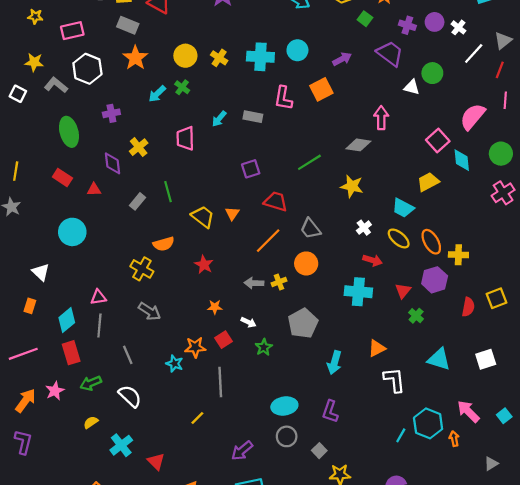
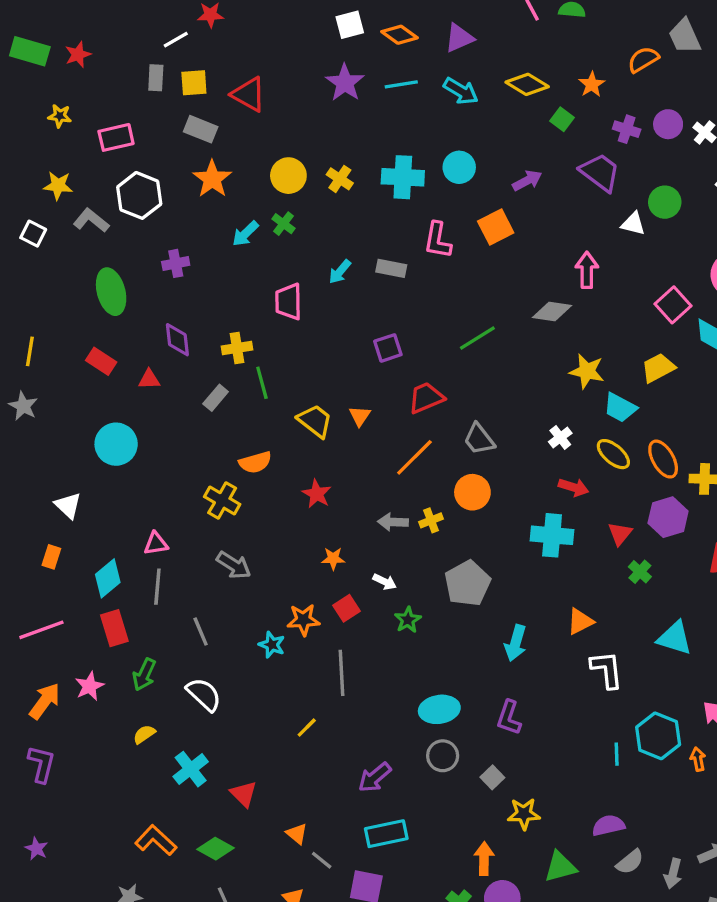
yellow cross: (139, 147) -> (237, 348), moved, turned 30
yellow star: (352, 186) -> (587, 371), moved
red trapezoid: (276, 201) -> (426, 398), turned -40
green arrow: (91, 383) -> (144, 675), turned -42
cyan line: (401, 435) -> (617, 754), turned -32

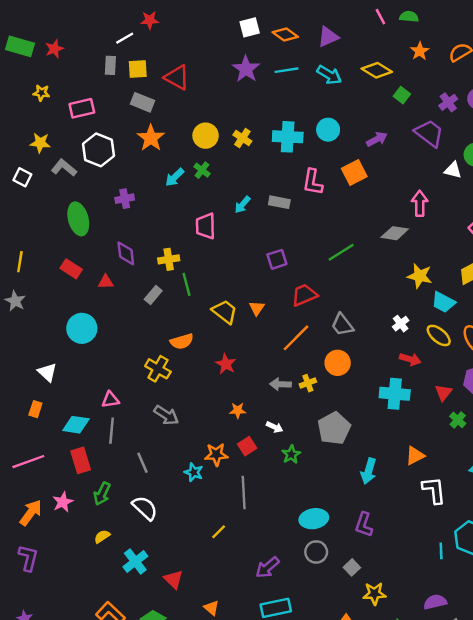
orange star: (592, 84) -> (420, 51), moved
purple cross: (627, 129) -> (448, 102), turned 36
cyan diamond: (108, 578) -> (76, 425), turned 48

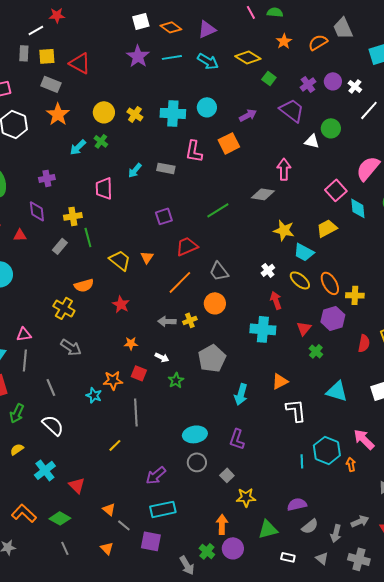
purple cross: (125, 199) -> (47, 178), moved
red arrow: (410, 359) -> (276, 300), turned -126
red square: (247, 446) -> (139, 373), turned -35

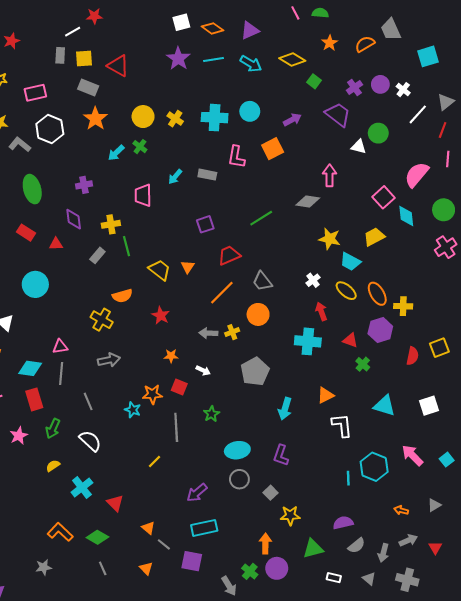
red triangle: (304, 328) -> (350, 340), turned -49
gray arrow: (71, 347) -> (109, 360), turned -45
green star: (176, 380) -> (211, 414), moved
orange arrow: (351, 464) -> (401, 510), moved, turned -64

